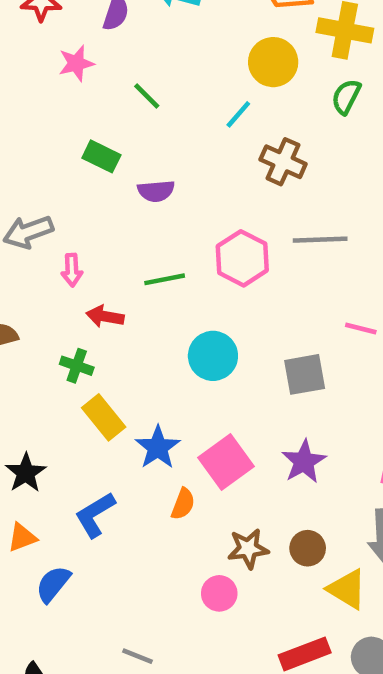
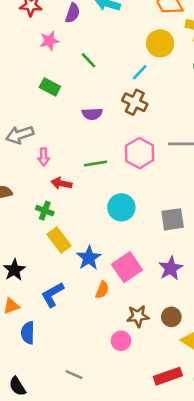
green rectangle: (101, 156) -> (50, 87), moved
brown cross: (283, 162) -> (135, 102), moved
blue semicircle: (53, 584) -> (28, 333), turned -40

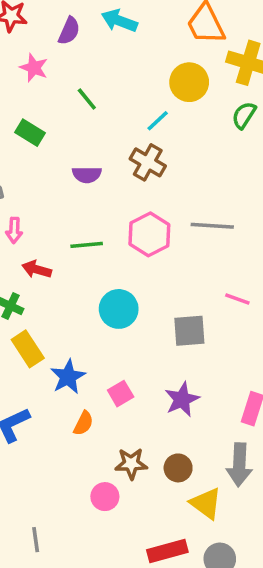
pink star: (50, 41) -> (34, 68), turned 30
pink square: (127, 267) -> (121, 394), size x0.6
gray line: (74, 375) -> (36, 540), turned 54

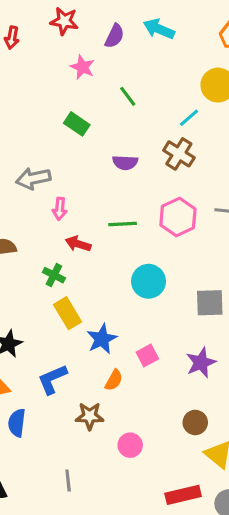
brown star: (131, 464) -> (90, 416), moved

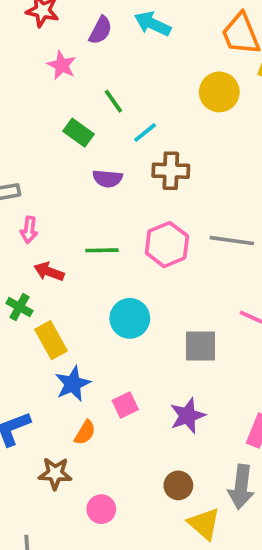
cyan line: (189, 118) -> (145, 132), moved
green rectangle: (77, 124) -> (78, 133), moved
brown cross: (179, 154) -> (171, 171), turned -32
yellow rectangle: (68, 313) -> (51, 340), moved

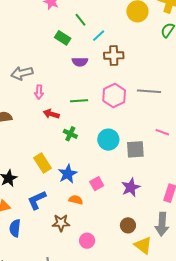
green cross: (19, 307) -> (70, 134), moved
cyan circle: (130, 318) -> (108, 140), moved
yellow rectangle: (51, 340) -> (43, 163), moved
orange semicircle: (85, 432) -> (76, 200), turned -104

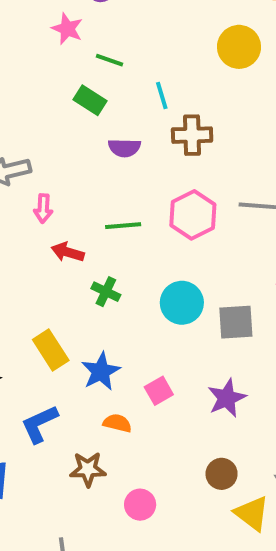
green line: (81, 20) -> (109, 60), moved, turned -32
cyan line: (99, 36) -> (162, 96), turned -64

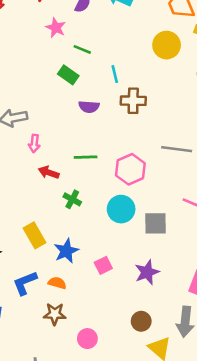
pink hexagon: (193, 215) -> (130, 169), moved
orange semicircle: (117, 423) -> (57, 283), moved

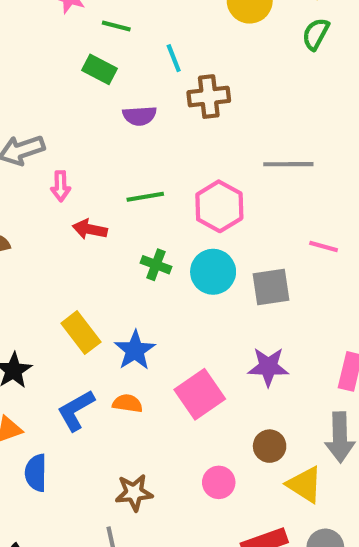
green cross: (72, 199) -> (156, 265), moved
pink square: (103, 265) -> (200, 394), moved, size x1.6
purple star: (147, 272) -> (268, 367), turned 30
brown star: (55, 314) -> (134, 493), moved
pink circle: (87, 339) -> (219, 482), moved

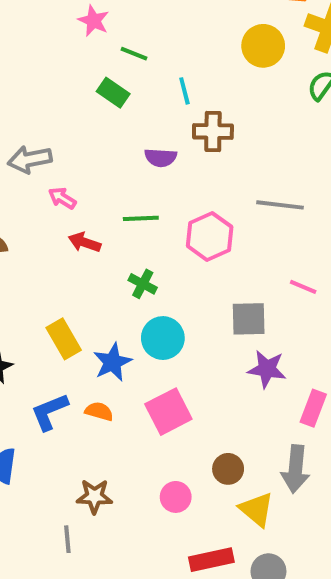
purple semicircle: (140, 116) -> (161, 158), moved
pink arrow: (61, 186) -> (62, 198), turned 116
cyan circle: (213, 272) -> (163, 338), moved
purple star: (268, 367) -> (267, 369), moved

